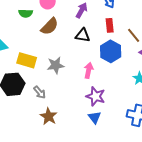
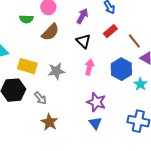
red rectangle: (110, 25) -> (110, 31), turned 56
black triangle: (83, 35) -> (83, 41), turned 35
blue hexagon: (111, 51) -> (121, 69), moved
pink arrow: (89, 70) -> (89, 67), moved

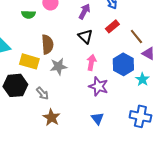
brown semicircle: (50, 32) -> (47, 44), moved, turned -48
purple star: (96, 102) -> (98, 86), moved

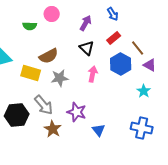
brown semicircle: (47, 44) -> (49, 56), turned 66
blue hexagon: (123, 64) -> (121, 64), moved
black hexagon: (15, 85) -> (17, 115), moved
purple star: (98, 86) -> (77, 112), moved
gray arrow: (42, 93) -> (44, 105), size x1.5

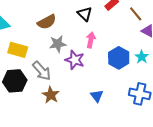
blue hexagon: (121, 64) -> (119, 58), moved
yellow rectangle: (31, 73) -> (18, 50), moved
purple star: (77, 112) -> (75, 60), moved

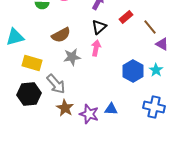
black triangle: (85, 14) -> (99, 27), turned 35
pink arrow: (91, 40) -> (96, 48), moved
purple star: (75, 60) -> (89, 114), moved
blue triangle: (97, 96) -> (111, 109), turned -48

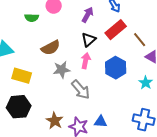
red rectangle: (126, 17) -> (116, 30), size x1.5
blue hexagon: (133, 71) -> (116, 68), moved
gray arrow: (56, 84) -> (81, 90), moved

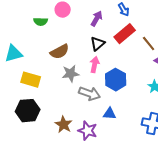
blue hexagon: (116, 68) -> (116, 80), moved
gray arrow: (81, 90) -> (90, 94), turned -30
blue triangle: (101, 122) -> (110, 114), moved

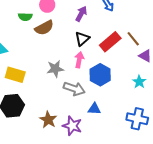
red rectangle: (125, 34) -> (110, 42), moved
brown semicircle: (60, 52) -> (44, 28), moved

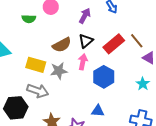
brown semicircle: (44, 28) -> (62, 45), moved
yellow rectangle: (15, 75) -> (36, 65), moved
gray arrow: (74, 89) -> (38, 91), moved

